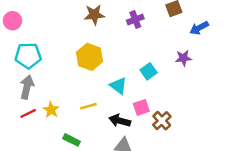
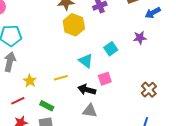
yellow hexagon: (90, 57) -> (74, 25), moved
red line: (28, 113) -> (18, 101), moved
brown cross: (162, 121) -> (149, 90), moved

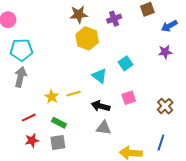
purple star: (140, 38) -> (165, 52), moved
pink square: (105, 79) -> (129, 98), moved
yellow star: (30, 81) -> (52, 97), moved

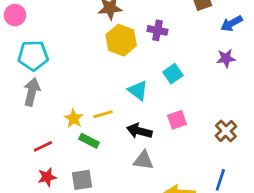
purple cross: (114, 19) -> (157, 30), moved, turned 32
green rectangle: (59, 123) -> (89, 141), moved

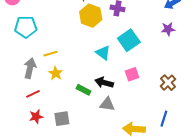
cyan square: (173, 74) -> (129, 40), size x1.5
gray arrow: (32, 92) -> (30, 68), moved
yellow line: (103, 114) -> (51, 54), moved
green rectangle: (89, 141) -> (83, 90), moved

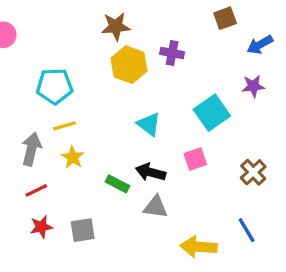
cyan pentagon: (26, 27) -> (55, 86), moved
cyan square: (129, 40) -> (212, 113), moved
blue line: (164, 119) -> (247, 230), turned -49

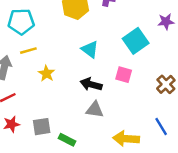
yellow star: (73, 157) -> (46, 73), moved
pink square: (195, 159) -> (124, 75), turned 35
green rectangle: (117, 184) -> (67, 140), moved

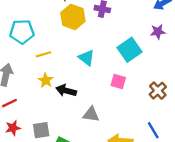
yellow line: (28, 51) -> (43, 54), moved
black arrow: (91, 84) -> (66, 91), moved

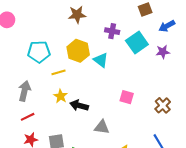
yellow hexagon: (73, 17) -> (78, 51), moved
cyan square: (130, 50) -> (137, 43), moved
cyan triangle: (86, 58) -> (101, 60), moved

